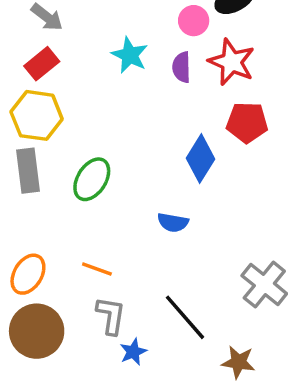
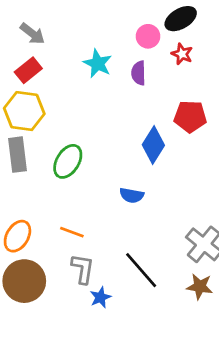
red star: (232, 62) -> (182, 54), moved, size x0.6
brown star: (238, 362) -> (200, 286), moved

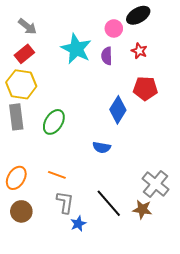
red star: (182, 54) -> (139, 51), moved
cyan star: (98, 63) -> (76, 49), size x1.4
brown circle: (24, 281) -> (21, 211), size x0.7
brown star: (200, 286) -> (142, 209), moved

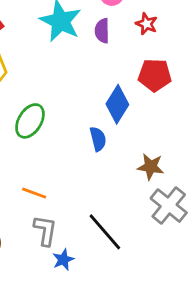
blue semicircle: (102, 147) -> (98, 139), moved, turned -114
brown star: (142, 209) -> (151, 167), moved

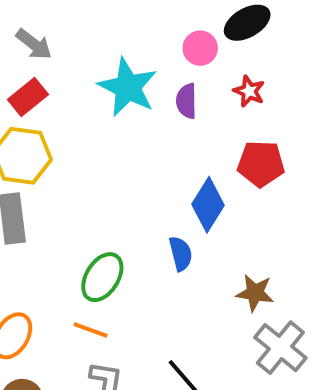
green ellipse: (30, 121) -> (102, 277), moved

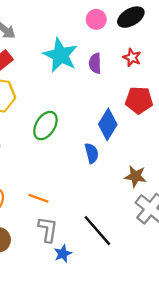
pink circle: (200, 48) -> (96, 19), moved
green ellipse: (102, 277) -> (45, 126), moved

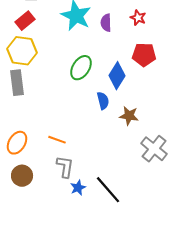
green ellipse: (45, 126) -> (81, 68), moved
brown star: (135, 176) -> (129, 116), moved
black line: (97, 231) -> (108, 190), moved

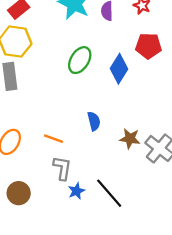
blue semicircle: (103, 101) -> (94, 121), moved
brown star: (129, 116) -> (130, 139), moved
brown circle: (22, 176) -> (19, 193), moved

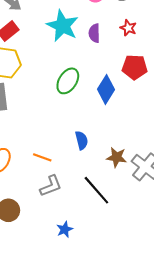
gray L-shape: (62, 168) -> (51, 186), turned 60
blue star: (76, 191) -> (65, 229), moved
black line: (109, 193) -> (96, 190), moved

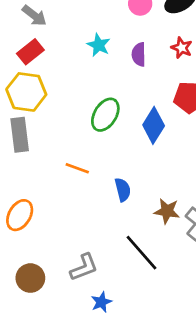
cyan star: (62, 26) -> (99, 45), size x0.6
orange line: (42, 157) -> (77, 168), moved
gray L-shape: (51, 186) -> (84, 267), moved

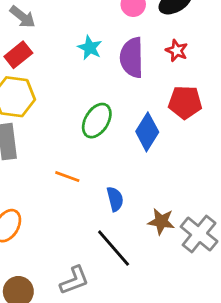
purple semicircle: (139, 54) -> (132, 58), size x1.6
black line: (141, 253) -> (114, 248), moved

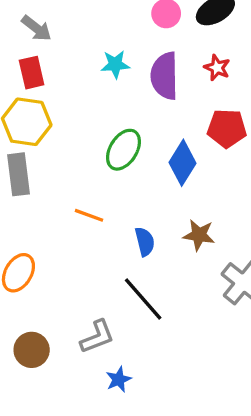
cyan star: (90, 48) -> (115, 64), turned -30
red rectangle: (18, 55) -> (32, 73), turned -64
brown star: (161, 221) -> (199, 235), moved

